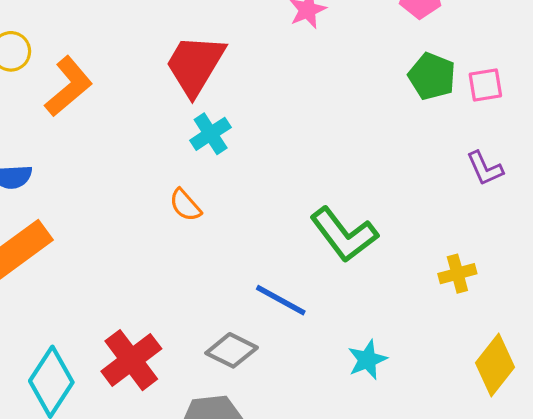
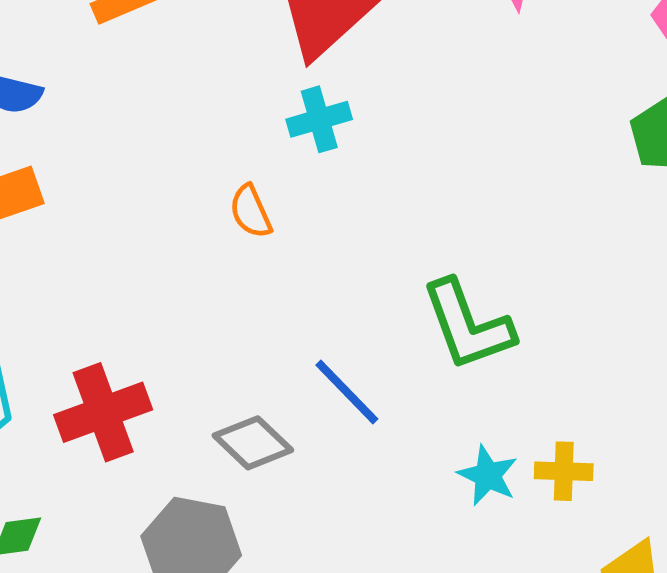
yellow cross: (457, 274) -> (564, 471), moved
cyan star: (367, 360) -> (488, 475), moved, turned 30

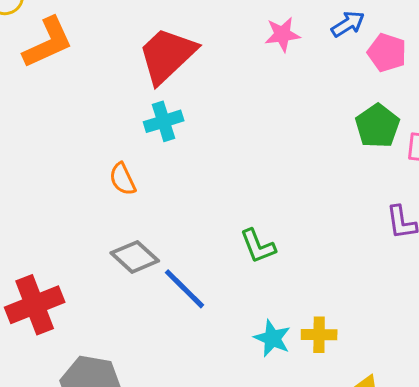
green L-shape: (468, 325) -> (258, 246), size x0.6
gray diamond: (253, 443) -> (135, 257), moved

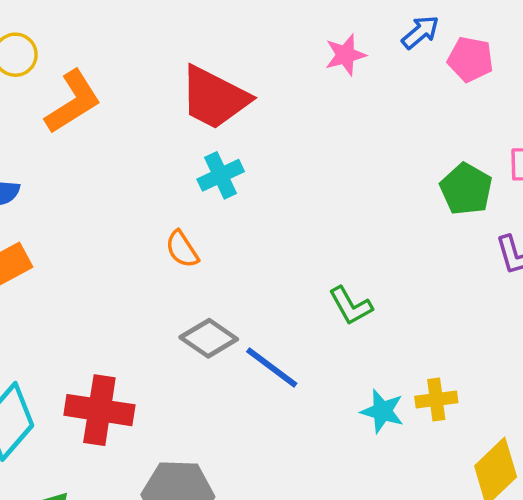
red trapezoid: (167, 55) -> (214, 98), turned -102
green pentagon: (377, 126) -> (466, 189), moved
red cross: (35, 305) -> (99, 410), turned 38

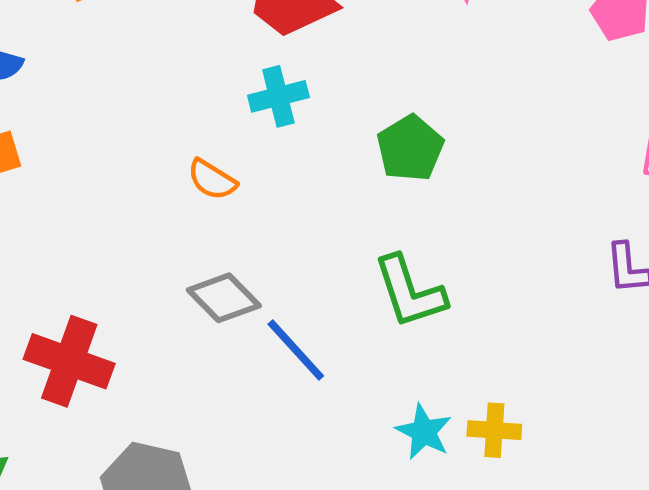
green pentagon: (466, 189) -> (410, 148), moved
orange semicircle: (182, 249) -> (212, 180), turned -36
green L-shape: (351, 306) -> (410, 292), size x1.4

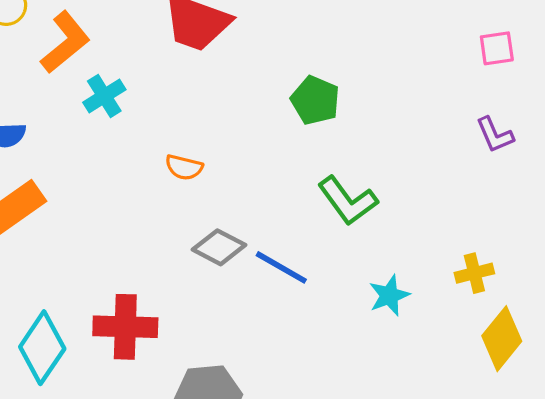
cyan cross: (278, 96) -> (104, 96), moved
yellow cross: (494, 430) -> (474, 273), moved
cyan star: (424, 432) -> (389, 295), turned -30

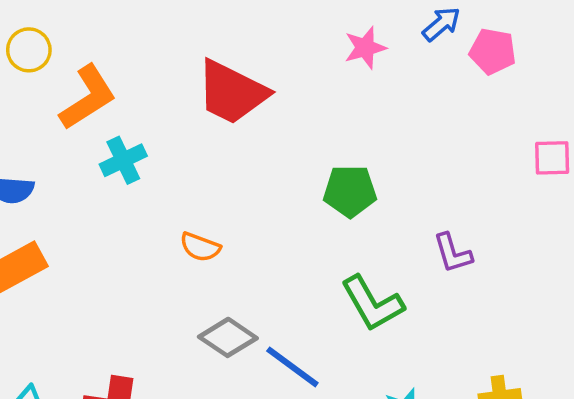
green pentagon: (315, 100) -> (350, 191), turned -30
purple L-shape: (495, 135) -> (453, 253), moved

